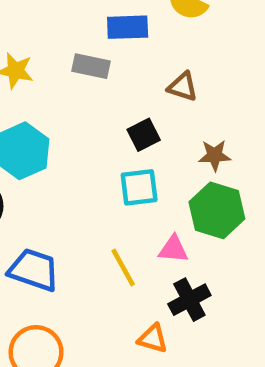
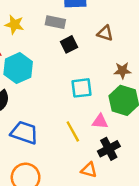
black square: (144, 135) -> (69, 44), moved

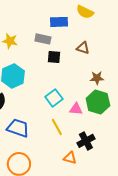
black square: (69, 44) -> (54, 57), turned 32
cyan square: (81, 88) -> (54, 98), moved, turned -30
pink triangle: (100, 121) -> (76, 109), moved

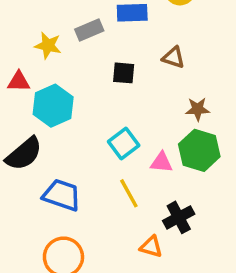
gray rectangle: (43, 39) -> (89, 30), moved, turned -35

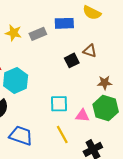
yellow star: (48, 45) -> (13, 33), moved
black square: (124, 73) -> (72, 60), moved, turned -32
cyan square: (124, 143) -> (59, 104), turned 36

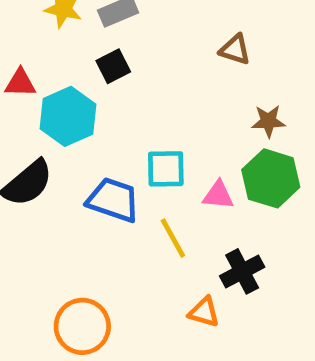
black square: (72, 60) -> (113, 66), moved
blue trapezoid: (21, 136) -> (113, 200), moved

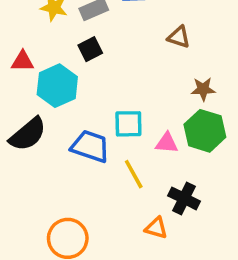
black cross: (242, 271) -> (184, 198), turned -36

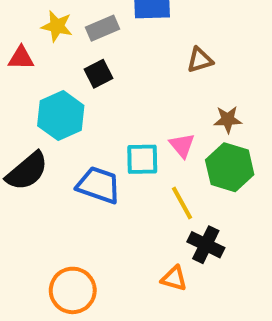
brown triangle: (179, 37) -> (200, 60), turned -35
red triangle: (23, 61) -> (21, 58), moved
pink triangle: (167, 143) -> (182, 145), moved, turned 45
yellow line: (134, 174) -> (182, 203), moved

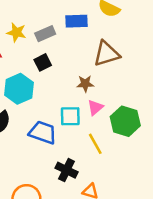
brown triangle: (200, 60) -> (107, 54), size x1.6
brown star: (228, 120) -> (85, 84), moved
pink triangle: (182, 145) -> (95, 107), turned 30
black cross: (206, 245) -> (66, 170), moved

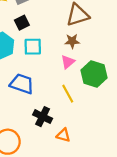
brown star: (85, 84) -> (72, 41), moved
cyan square: (70, 116) -> (33, 47), moved

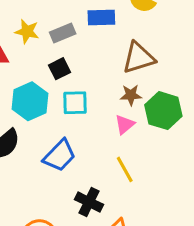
green hexagon: (94, 74) -> (163, 111), moved
blue trapezoid: (22, 84) -> (60, 156), turned 115

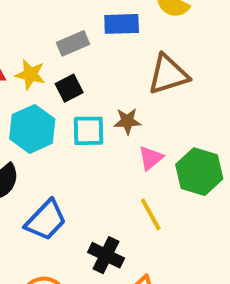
yellow star: (27, 31) -> (30, 74), moved
brown star: (131, 95) -> (127, 121), moved
green hexagon: (163, 111) -> (199, 172), moved
blue trapezoid: (60, 156) -> (46, 220), moved

